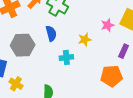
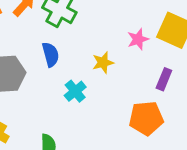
cyan cross: (66, 57) -> (75, 91), turned -32

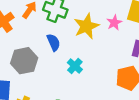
yellow star: (103, 63) -> (86, 26), moved, size x1.6

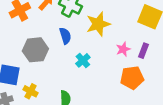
pink star: (114, 23) -> (123, 49), moved

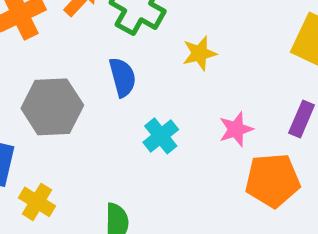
yellow star: (98, 24) -> (200, 53), size x0.6
pink star: (123, 49) -> (236, 129), moved

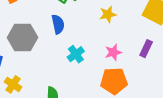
yellow star: (200, 53) -> (108, 14), moved
orange pentagon: (273, 180) -> (114, 81), moved

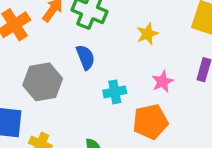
cyan cross: (76, 54) -> (115, 92), turned 35
orange pentagon: (114, 81) -> (150, 122), moved

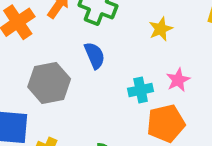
cyan cross: (115, 92) -> (141, 90), moved

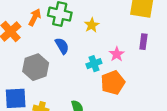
yellow star: (161, 29) -> (92, 25), moved

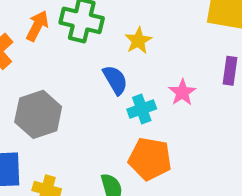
blue semicircle: (62, 46) -> (115, 80), moved
orange pentagon: (113, 83) -> (150, 159), moved, turned 30

